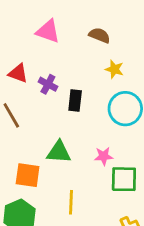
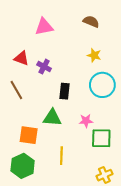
pink triangle: (48, 31) -> (44, 27), turned -30
brown semicircle: (99, 35) -> (91, 21), moved
black rectangle: (75, 100) -> (64, 91), moved

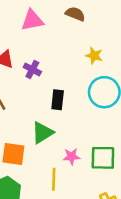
brown semicircle: (91, 21) -> (75, 14), moved
green triangle: (52, 118) -> (42, 133), turned -36
pink star: (86, 121) -> (71, 157), moved

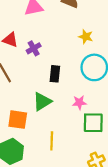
purple cross: (32, 69) -> (34, 48), turned 32
pink star: (71, 157) -> (79, 103), moved

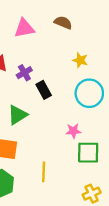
black rectangle: (55, 74) -> (44, 90), moved, turned -35
green triangle: (42, 101) -> (17, 115), moved

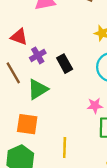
purple cross: (24, 73) -> (38, 55), moved

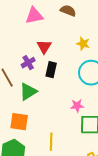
red triangle: (19, 37) -> (44, 47), moved, turned 42
black rectangle: (65, 64) -> (51, 70), turned 42

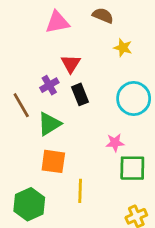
yellow star: (83, 44) -> (123, 48), moved
black rectangle: (51, 70) -> (80, 94), turned -35
orange square: (19, 122) -> (53, 161), moved

